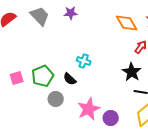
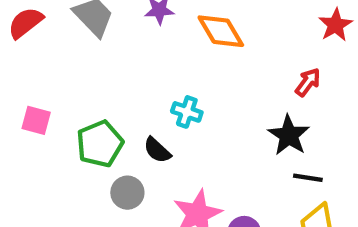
orange diamond: (127, 23) -> (221, 31), moved
pink square: (17, 78) -> (36, 120), moved, turned 32

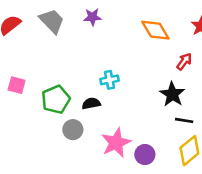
orange diamond: (221, 31) -> (155, 30), moved
cyan cross: (187, 112) -> (110, 80), turned -30
black semicircle: (157, 150) -> (91, 103), turned 126

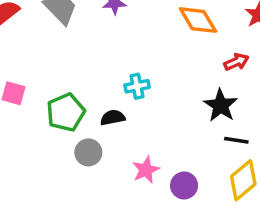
red arrow: (184, 62) -> (236, 62), turned 30
pink star: (116, 143) -> (146, 170), size x0.7

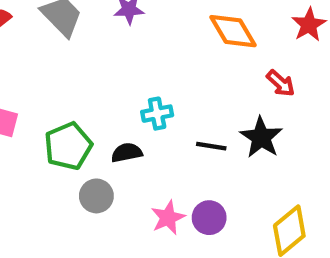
red arrow: (236, 62) -> (281, 83), turned 65
black line: (236, 140) -> (211, 146), moved
purple circle: (184, 185) -> (209, 218), moved

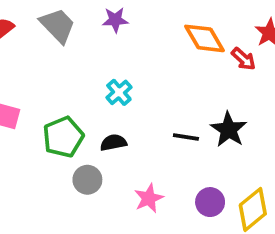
red arrow: (281, 83) -> (244, 59), moved
cyan cross: (157, 114) -> (119, 92), moved, turned -30
purple circle: (209, 218) -> (210, 202), moved

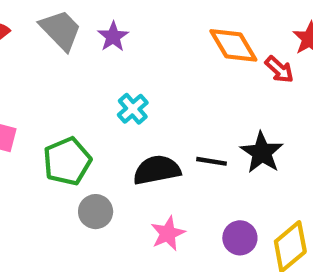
purple star: (115, 20) -> (113, 37), moved, turned -30
black semicircle: (113, 143) -> (157, 170), moved, size x1.5

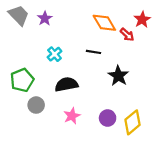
black line: (212, 161) -> (93, 52), moved

